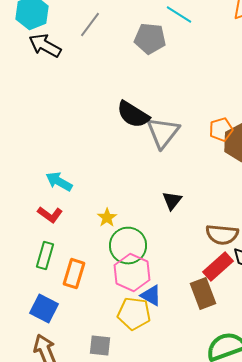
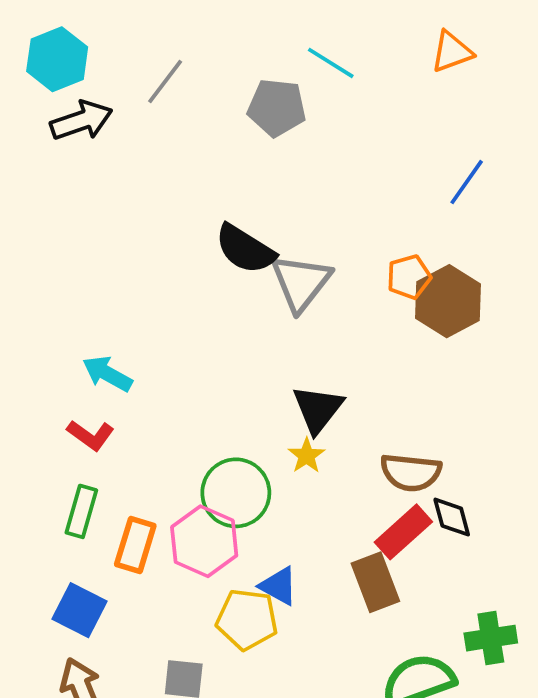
black arrow: (45, 46) -> (81, 121), turned 132
black triangle: (172, 201) -> (318, 409), size x1.4
yellow star: (107, 218) -> (307, 456), moved
pink hexagon: (132, 273) -> (204, 541), moved

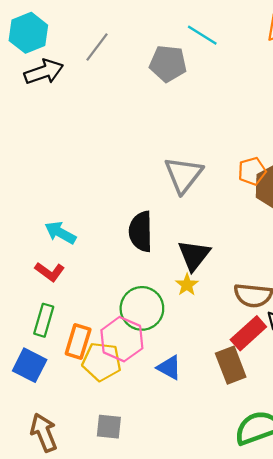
black semicircle: (245, 249) -> (141, 232), moved, turned 57
blue square: (79, 610) -> (30, 365), moved
yellow pentagon: (247, 619) -> (102, 362), moved

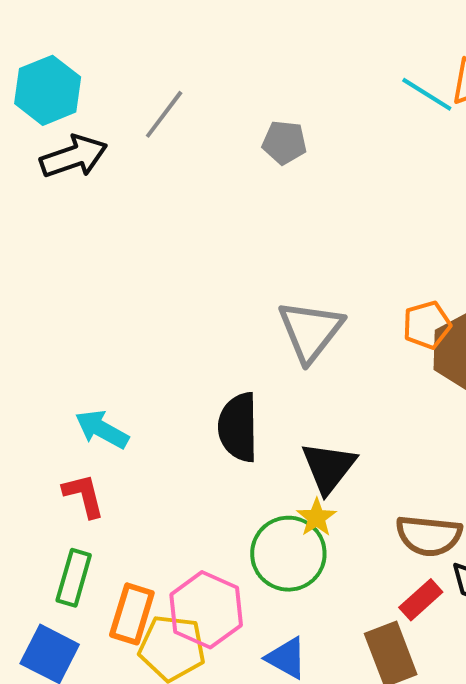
cyan line: (202, 35) -> (427, 94), moved
gray pentagon: (168, 64) -> (284, 142), size x0.7
red L-shape: (50, 272) -> (84, 495), turned -140
green circle: (142, 308) -> (288, 554), moved
red rectangle: (248, 333) -> (421, 600), size x0.7

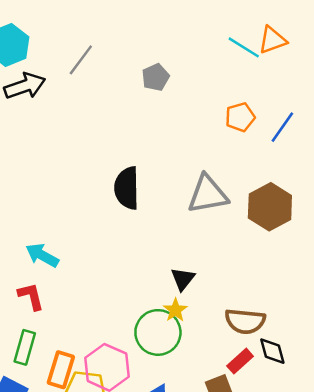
gray pentagon: (284, 142) -> (155, 77), turned -30
orange pentagon: (427, 325) -> (240, 117), moved
gray triangle: (310, 331) -> (208, 194), moved, turned 42
black semicircle: (238, 427) -> (127, 188), moved
black triangle: (329, 467) -> (183, 279), size x0.7

